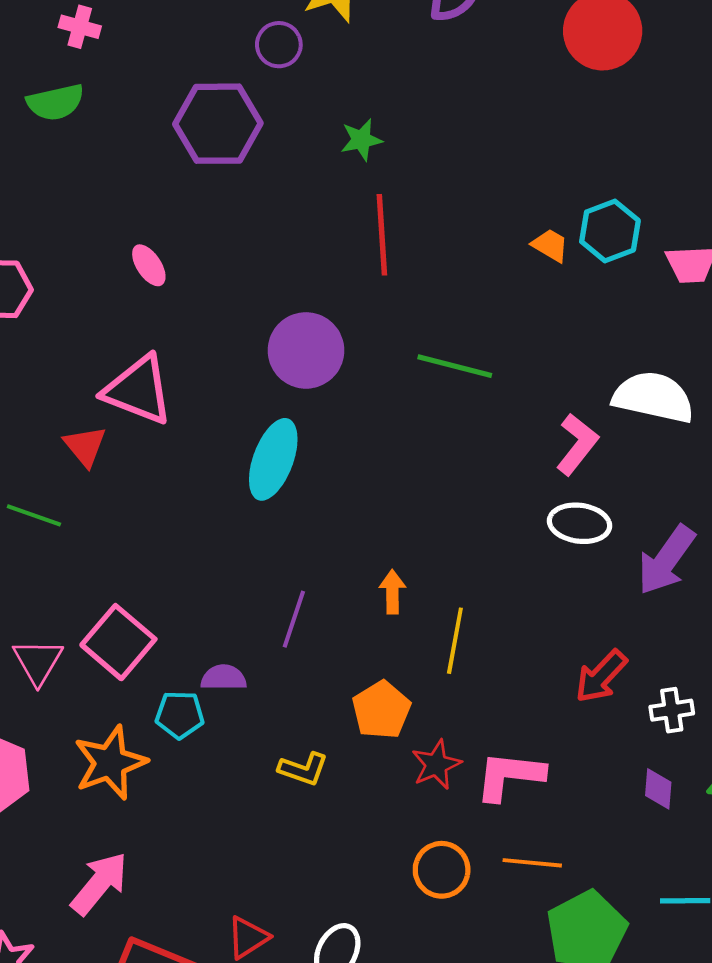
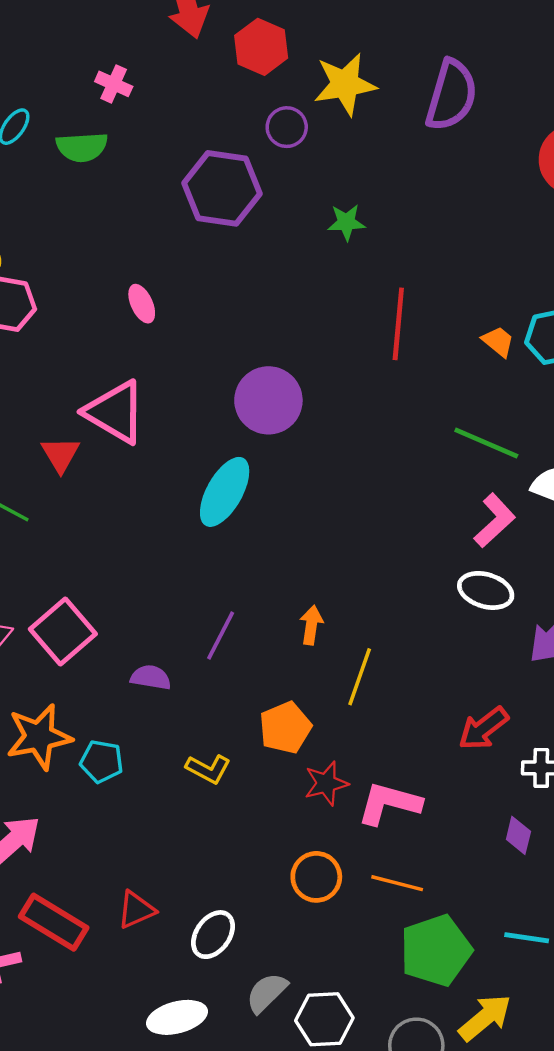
red line: (382, 235) -> (398, 324), moved
green line: (455, 366) -> (486, 443), moved
cyan pentagon: (180, 715) -> (102, 761), moved

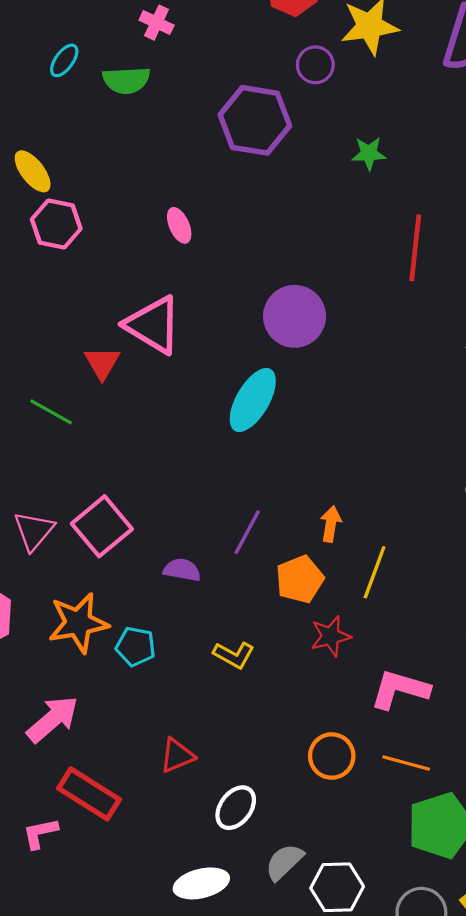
orange pentagon: (285, 728) -> (300, 579), moved
red star: (326, 783) -> (331, 636), moved
red triangle: (136, 910) -> (177, 756), moved

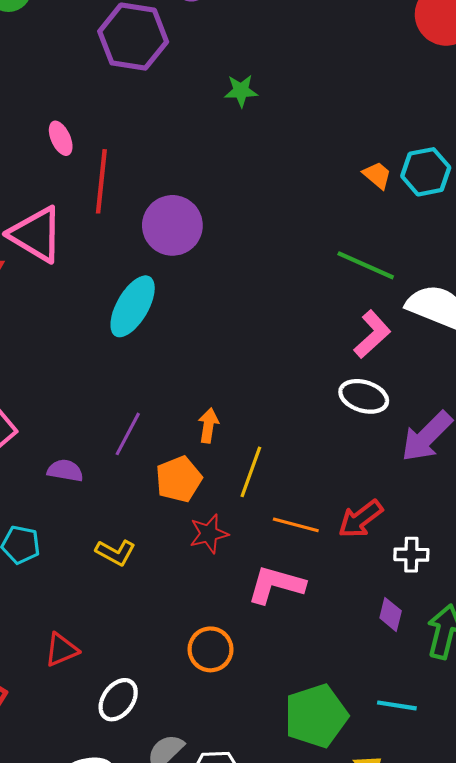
green star: (369, 153) -> (241, 91), moved
red line: (415, 248) -> (101, 181), moved
orange line: (406, 763) -> (296, 525), moved

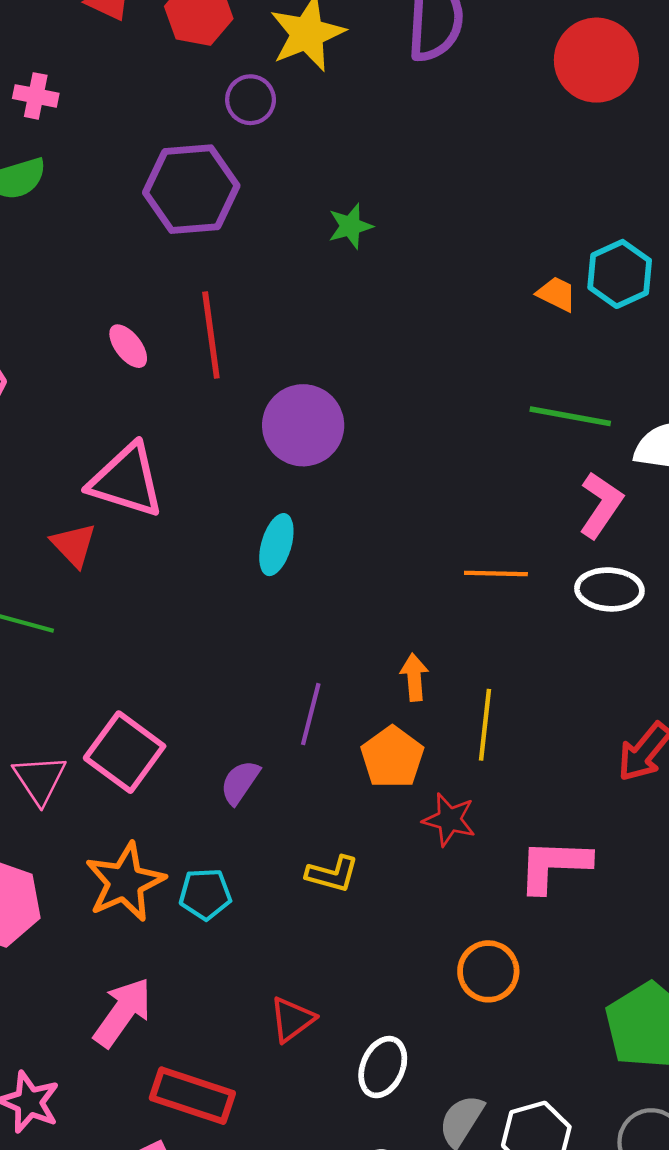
red line: (101, 181) -> (211, 335), moved
cyan ellipse: (133, 306) -> (276, 545), size x0.7
purple semicircle: (65, 471) -> (240, 782), turned -52
orange line: (296, 525) -> (496, 573), moved
red star: (209, 534) -> (449, 820), turned -30

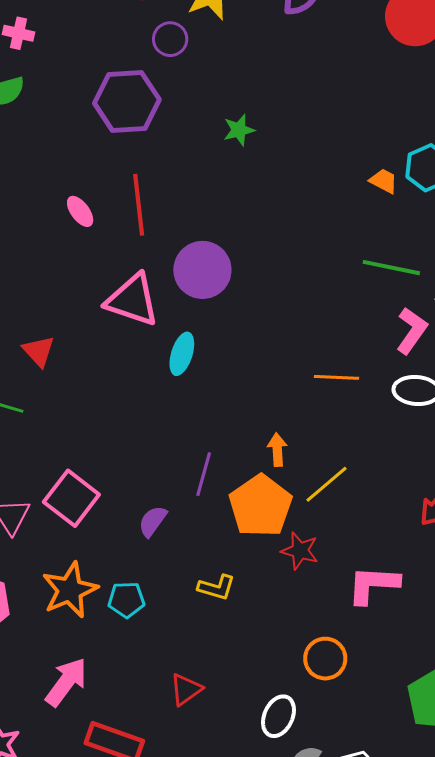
pink triangle: (126, 481) -> (132, 300), moved
yellow line: (485, 725) -> (327, 484), turned 42
orange pentagon: (392, 757) -> (261, 506), size x1.4
white ellipse: (383, 1067) -> (278, 716), moved

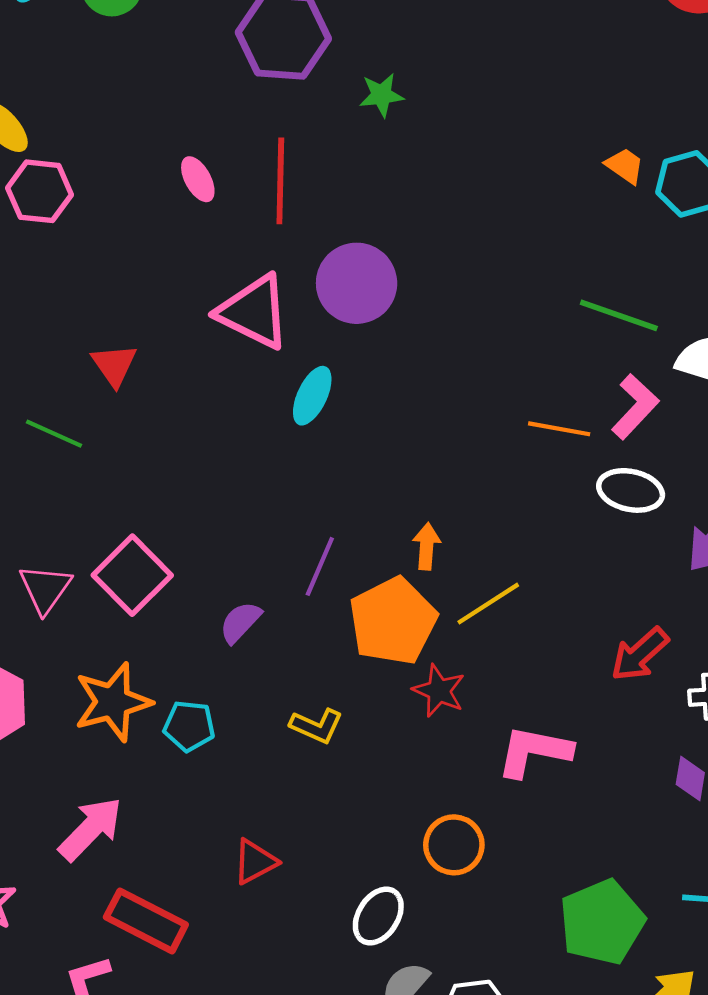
green star: (239, 130) -> (381, 95), moved
orange trapezoid: (384, 181) -> (625, 166), moved
orange line: (336, 377) -> (559, 429), moved

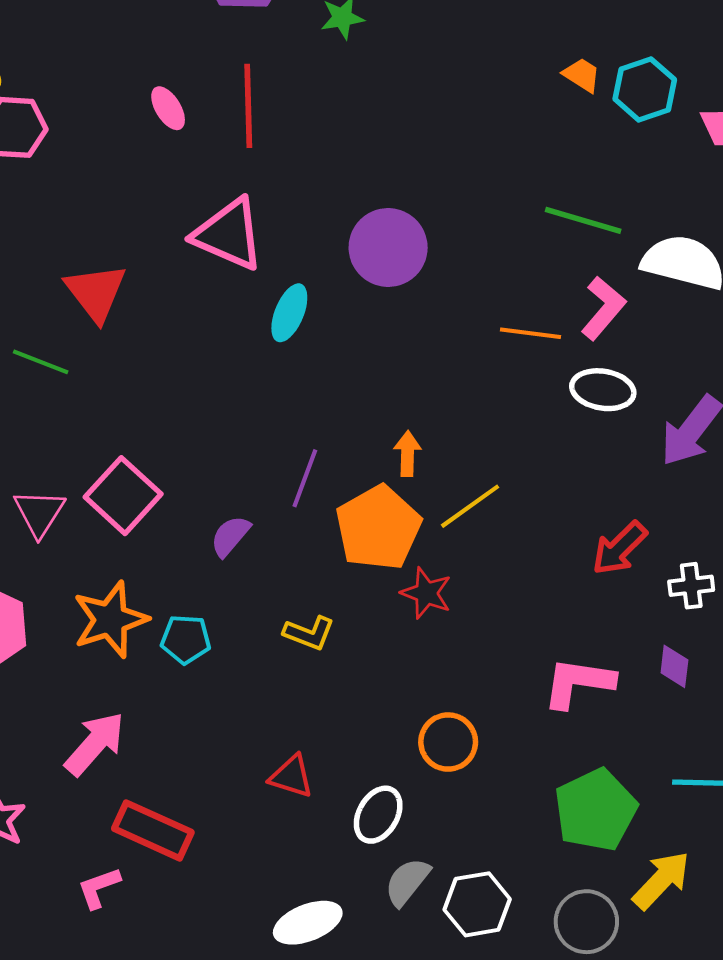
purple circle: (357, 283) -> (388, 248), moved
red triangle: (114, 365) -> (96, 292), size x1.4
pink L-shape: (534, 751) -> (578, 683), moved
red triangle: (255, 862) -> (291, 776), moved, turned 48

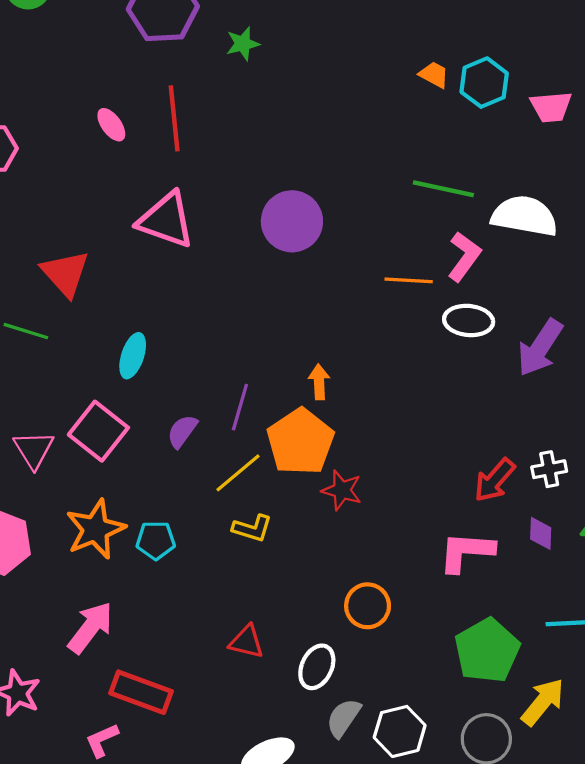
cyan ellipse: (289, 313) -> (133, 356), moved
yellow line: (470, 506) -> (238, 473), moved
purple semicircle: (230, 536) -> (182, 431), moved
red arrow: (619, 548) -> (494, 480), moved

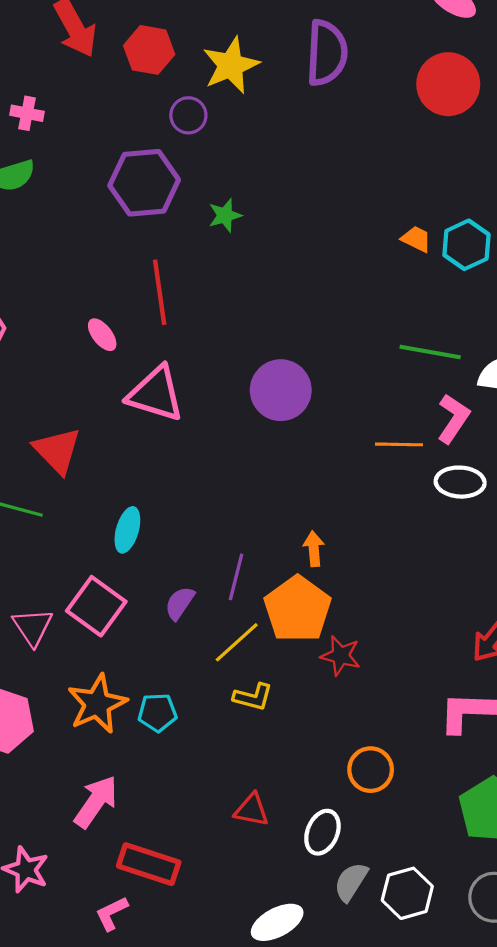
pink ellipse: (111, 125) -> (102, 335), moved

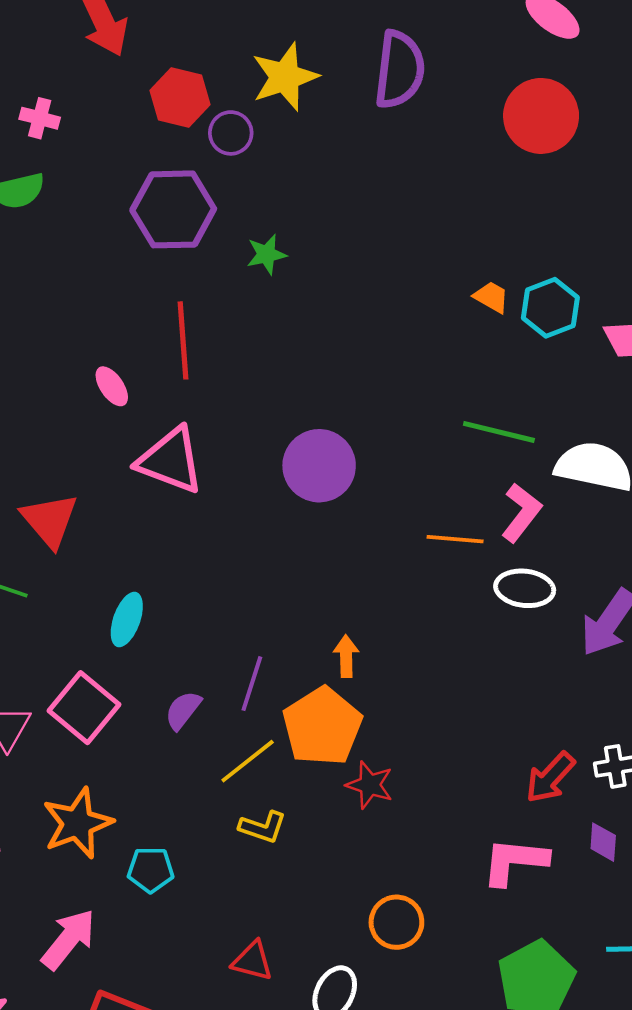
red hexagon: (149, 50) -> (180, 98), moved
cyan pentagon: (157, 713) -> (151, 870), moved

